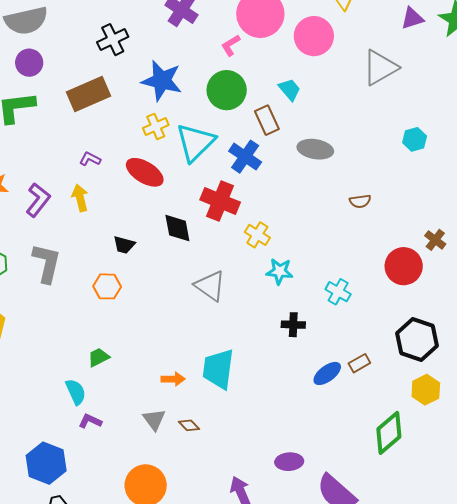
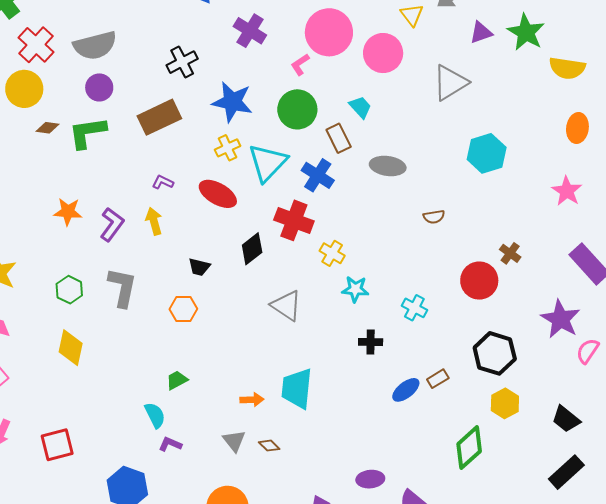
cyan hexagon: (415, 139) -> (487, 153), size x1.6
black diamond: (177, 228) -> (252, 249), turned 64

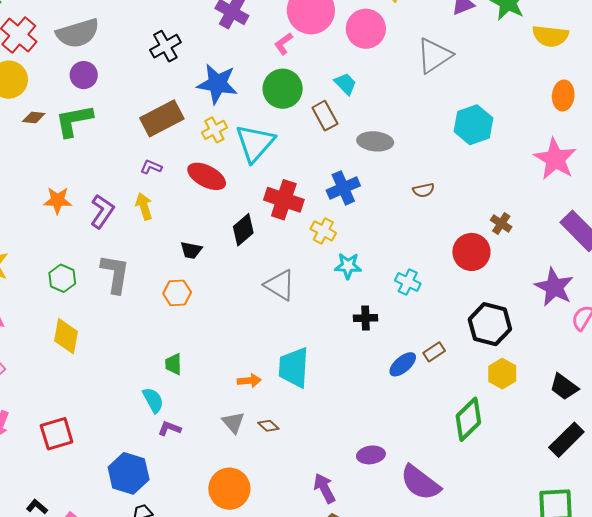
brown rectangle: (159, 117) -> (162, 118), moved
blue cross: (318, 175) -> (343, 188), moved, turned 36
pink star: (567, 191) -> (555, 159), size x1.4
green trapezoid: (177, 380) -> (173, 364), turned -60

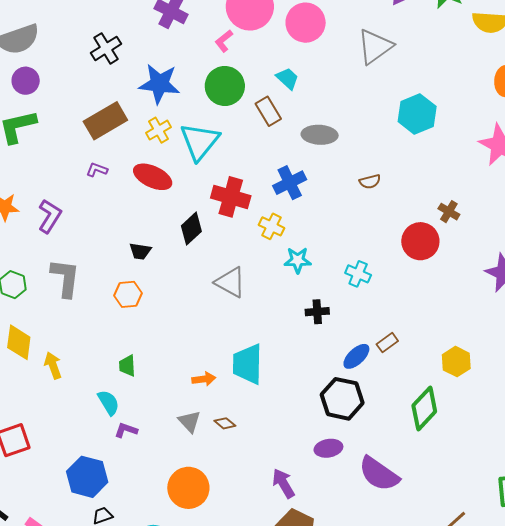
yellow arrow: (144, 206) -> (53, 365), moved
black hexagon: (490, 324) -> (342, 399), moved

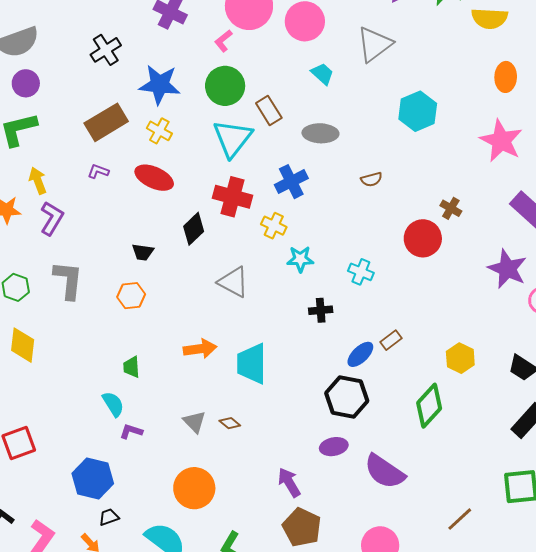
cyan trapezoid: (287, 78) -> (322, 74), moved
yellow cross: (158, 130) -> (159, 131), turned -30
cyan triangle: (200, 141) -> (233, 138), moved
yellow arrow: (53, 365) -> (38, 181), moved
orange arrow: (204, 379) -> (200, 349), moved, size x1.4

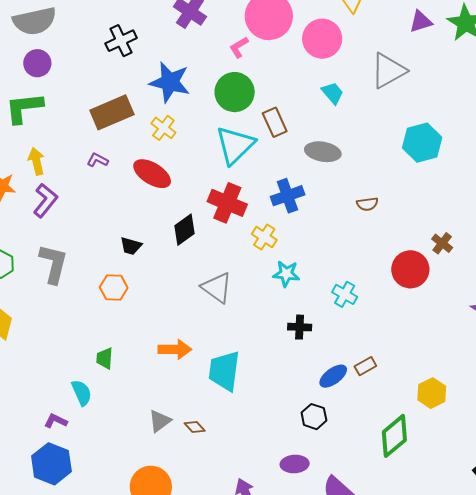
black hexagon: (347, 397) -> (314, 417), size x0.6
gray triangle: (194, 422) -> (160, 421), turned 30
purple L-shape: (131, 431) -> (56, 421), moved

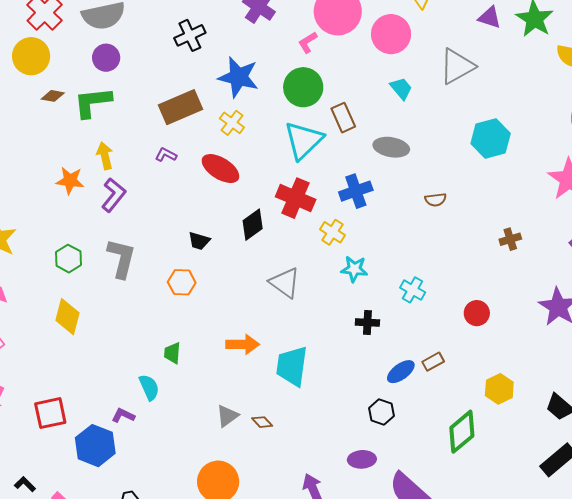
purple triangle: (421, 22) -> (490, 17), turned 35
brown cross: (442, 243) -> (510, 239), turned 35
red circle: (410, 269) -> (477, 313), moved, size x0.7
blue hexagon: (51, 464) -> (95, 446), moved

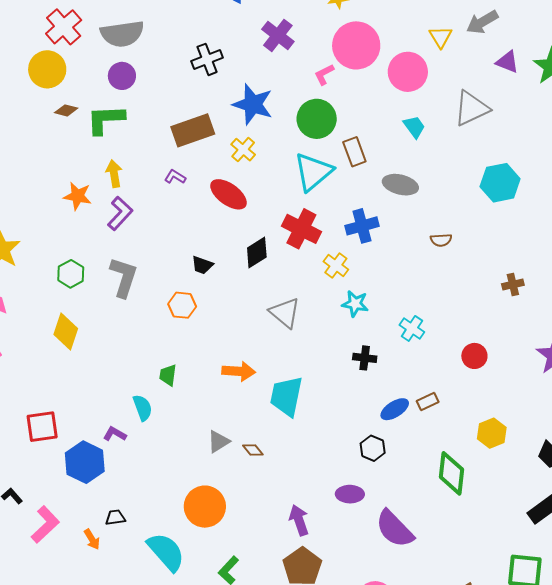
green diamond: (462, 432) -> (451, 473), turned -48

